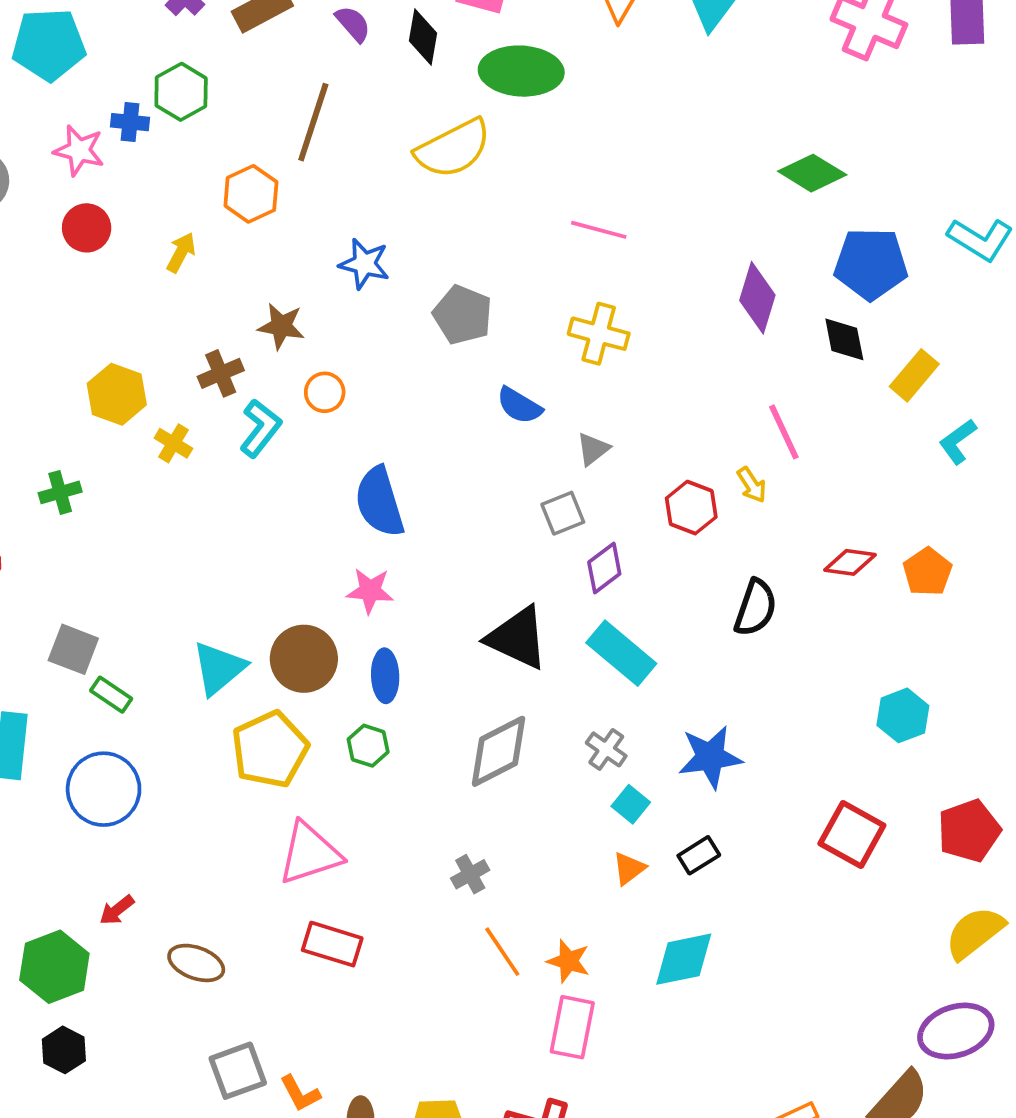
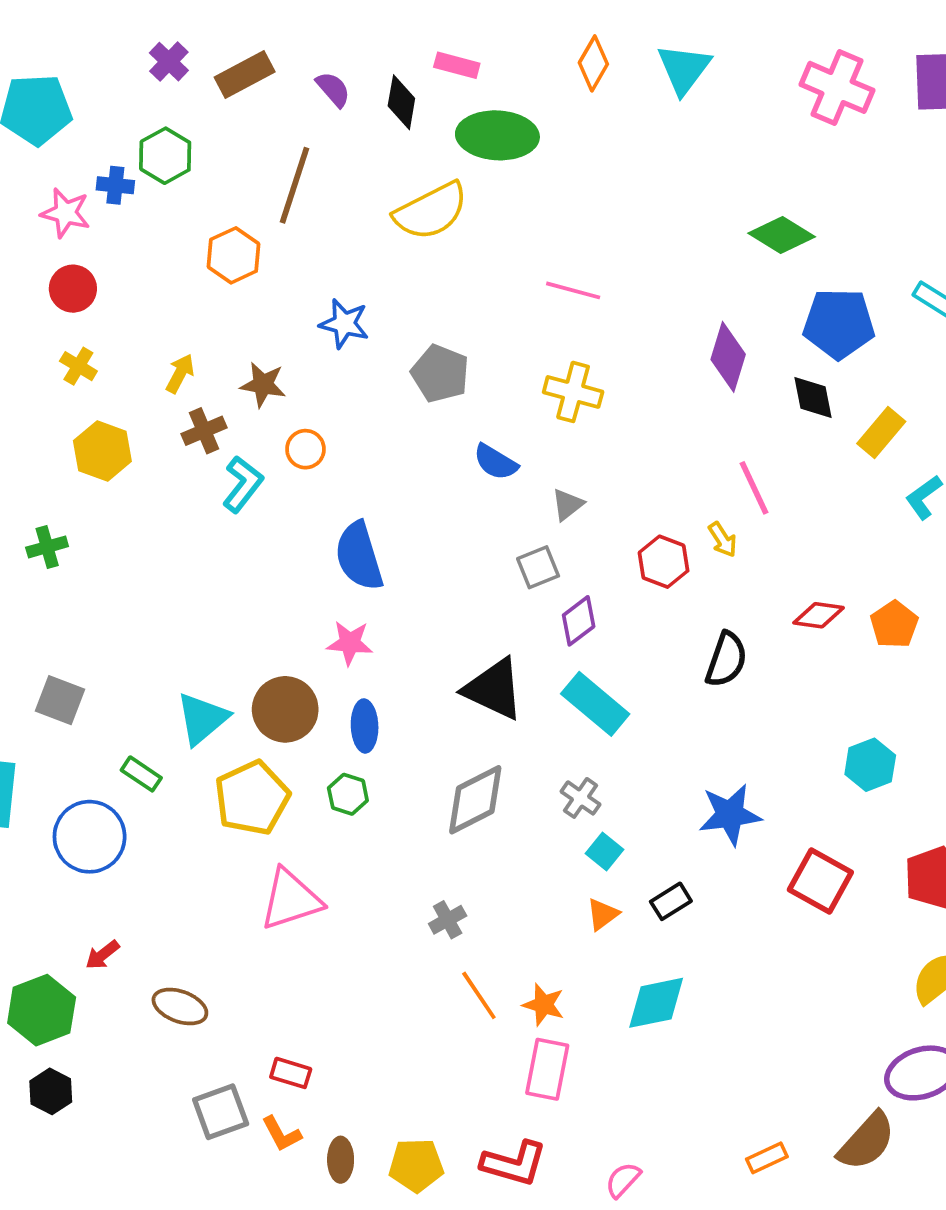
yellow arrow: (181, 252) -> (180, 373), moved
yellow cross: (173, 443) -> (78, 366), moved
green rectangle: (111, 695) -> (141, 774), moved
blue star: (710, 757) -> (730, 815), moved
red rectangle: (332, 944) -> (291, 1073), moved, size x0.7

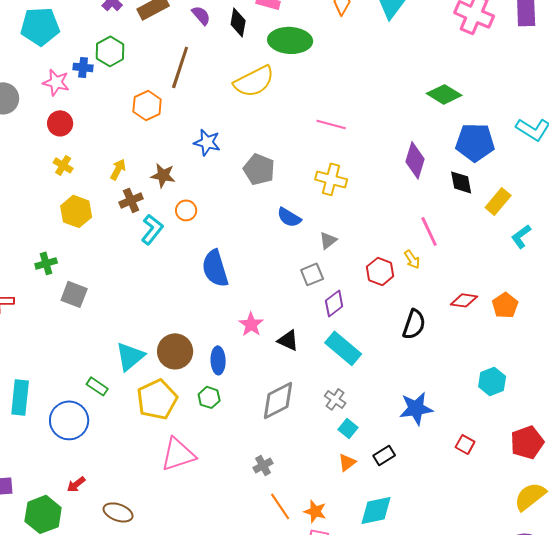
pink star: (350, 643) -> (251, 324), moved, turned 30
black triangle: (494, 689) -> (288, 340), size x0.6
gray square: (60, 700) -> (74, 294), moved
red square: (820, 881) -> (465, 444), size x0.6

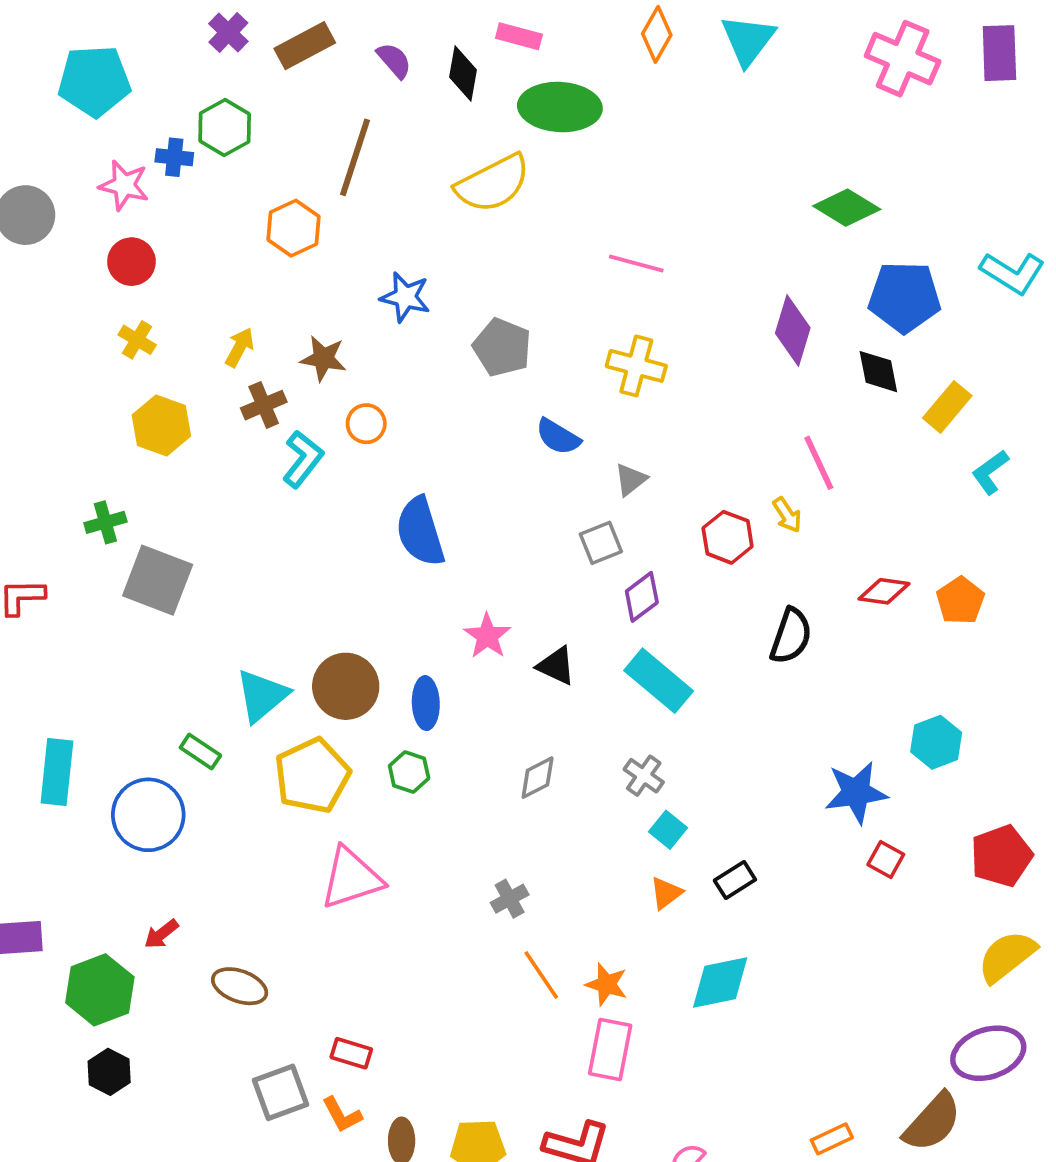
gray square: (74, 294) -> (158, 580), size x1.4
gray diamond: (278, 400) -> (538, 778), size x0.6
blue star: (416, 408) -> (856, 792), moved

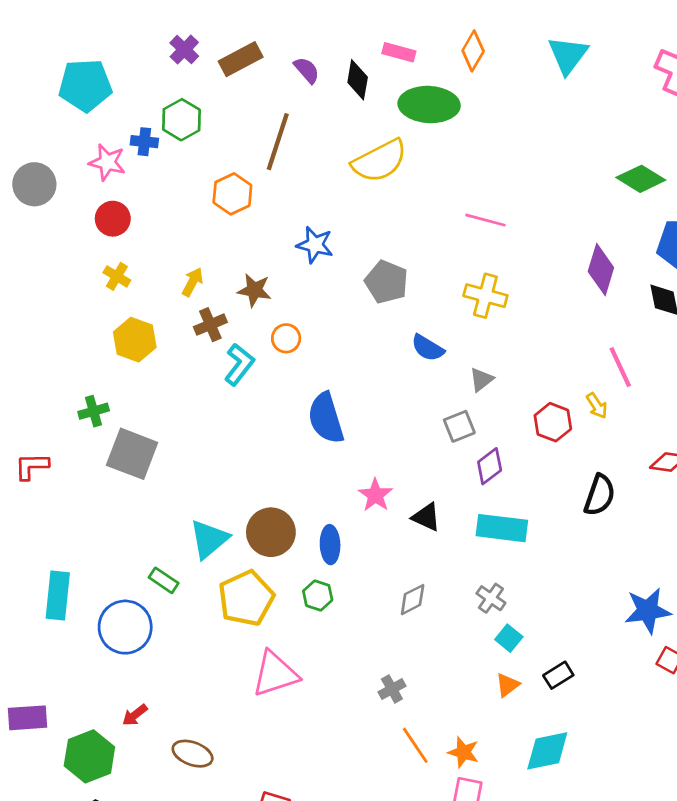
orange diamond: (657, 34) -> (473, 51), moved
cyan rectangle: (659, 681) -> (502, 528), turned -33

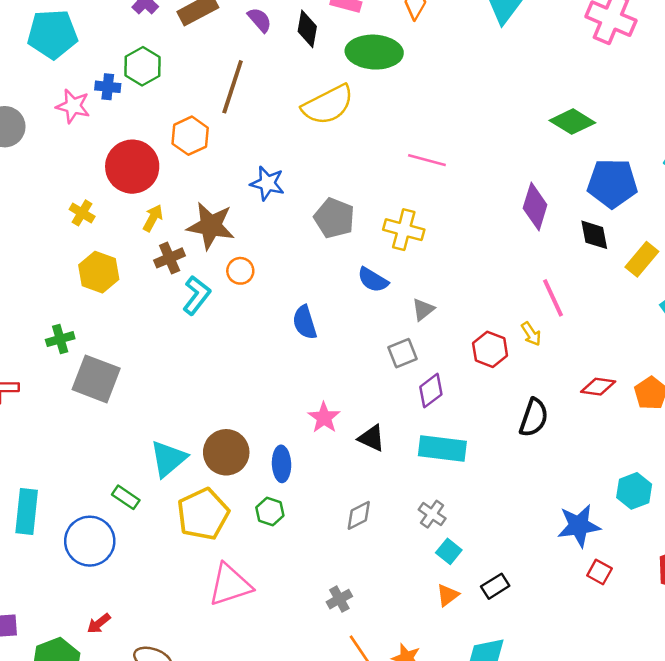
red circle: (113, 219) -> (132, 167), moved, size x1.6
brown star: (254, 290) -> (211, 226), size x1.5
yellow cross: (485, 296) -> (404, 230), moved
blue semicircle: (326, 418) -> (305, 322), moved, size x0.7

